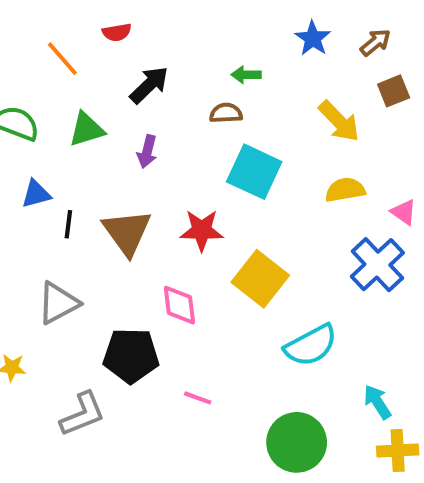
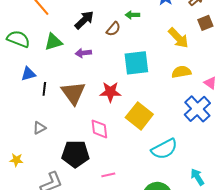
brown semicircle: (226, 113) -> (113, 29), moved, turned 133
purple arrow: (147, 152) -> (83, 53), turned 70
cyan square: (254, 172) -> (136, 63), turned -32
gray triangle: (58, 303) -> (39, 128), size x0.6
pink line: (198, 398) -> (108, 175), turned -32

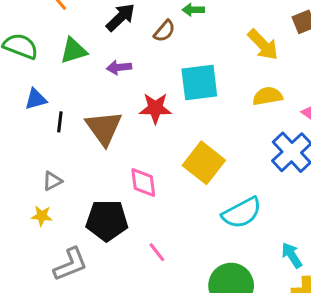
red star: (110, 92) -> (155, 108), moved
yellow star: (16, 160) -> (42, 216), moved
pink line: (108, 175) -> (157, 252), turned 64

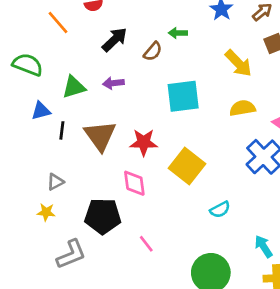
green triangle: (74, 51) -> (74, 87), moved
red star: (155, 108) -> (144, 142), moved
cyan semicircle: (242, 213) -> (220, 210), size x0.6

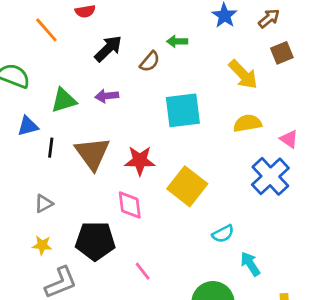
yellow star: (46, 212) -> (42, 245), moved
cyan arrow: (264, 246) -> (250, 264), moved

